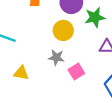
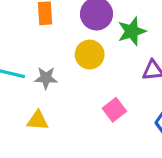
gray star: (56, 58) -> (46, 78), moved

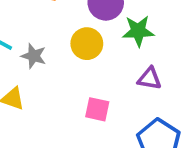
pink square: (114, 110) -> (97, 109), turned 35

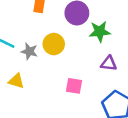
yellow circle: (87, 44) -> (54, 44), moved

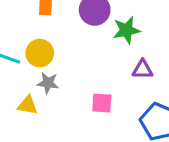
yellow circle: (54, 44) -> (40, 53), moved
gray star: (29, 51) -> (48, 83), moved

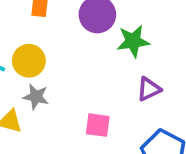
purple triangle: (143, 70) -> (149, 89), turned -30

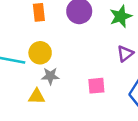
green star: (133, 41) -> (121, 16), moved

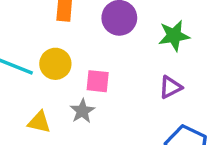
gray star: (50, 76) -> (82, 111), moved, turned 30
pink square: (96, 86) -> (98, 81), moved

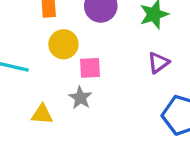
yellow circle: (55, 64) -> (63, 44), moved

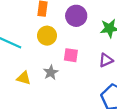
pink square: (90, 68) -> (71, 55), moved

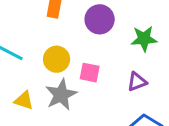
yellow circle: (47, 36) -> (57, 59), moved
gray star: (51, 72) -> (61, 95), size x1.5

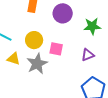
yellow triangle: (24, 100) -> (14, 59), moved

